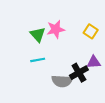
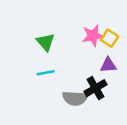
pink star: (56, 29) -> (93, 36), moved
purple triangle: (94, 62) -> (108, 65), moved

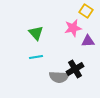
yellow square: (110, 38) -> (86, 11), moved
purple triangle: (108, 65) -> (88, 41), moved

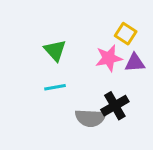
yellow square: (86, 11) -> (126, 34), moved
pink star: (73, 28) -> (109, 58), moved

